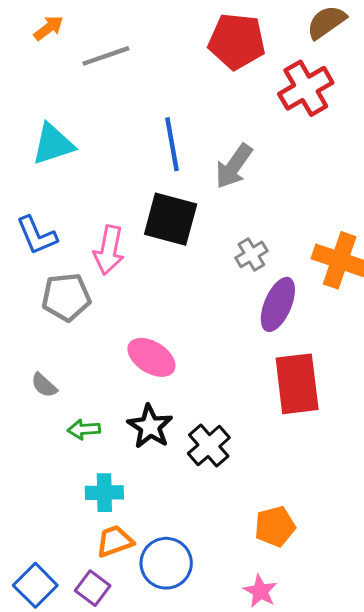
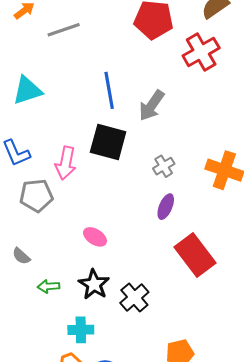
purple ellipse: (278, 304) -> (166, 207), moved, size x0.7
pink ellipse: (151, 357) -> (95, 237), size x0.7
red rectangle: (297, 384) -> (195, 255), turned -30
cyan cross: (104, 493) -> (81, 330), moved

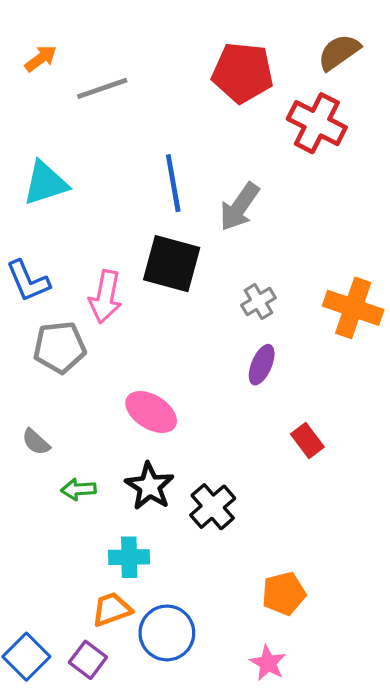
red cross: (201, 52) -> (317, 123), turned -33
pink ellipse: (95, 237) -> (151, 412), size x1.4
red rectangle: (195, 255) -> (307, 440), size x0.5

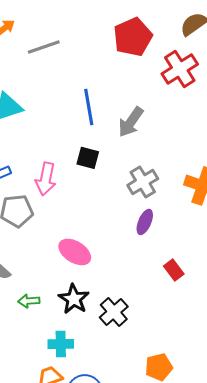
red pentagon: (243, 73) -> (133, 37), turned -30
red cross: (317, 123) -> (180, 69), turned 30
black square: (172, 264) -> (88, 158), size x0.6
gray cross: (258, 301) -> (143, 182), size x1.4

